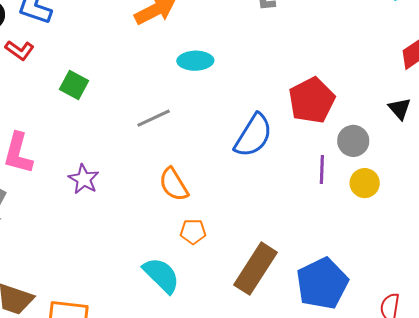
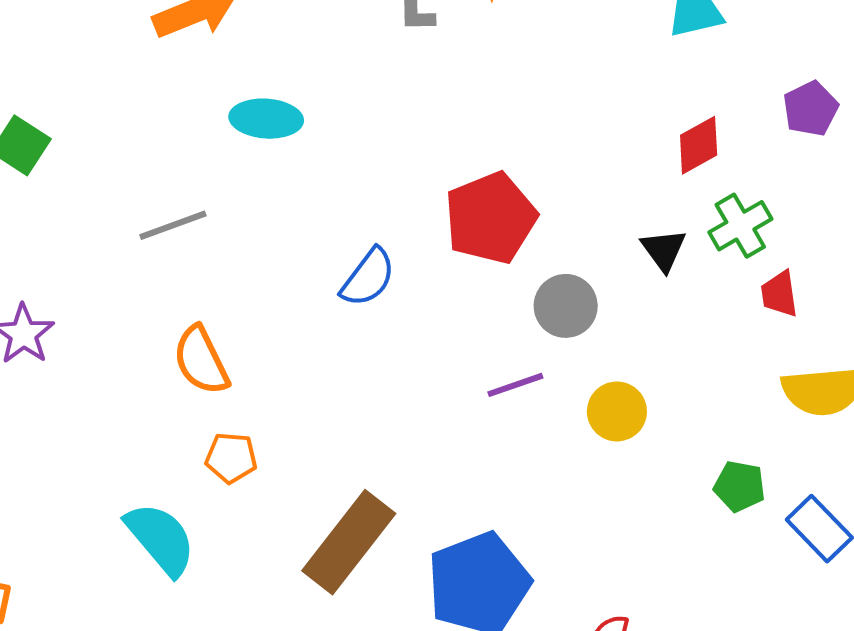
blue semicircle: (253, 135) -> (368, 277), size x0.7
purple line: (322, 169) -> (515, 385), moved, turned 64
yellow circle: (365, 183) -> (617, 411), moved

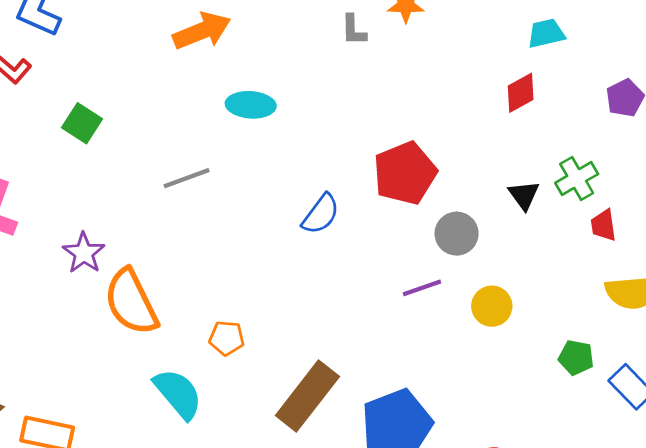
red diamond: (699, 145) -> (521, 93), moved
orange semicircle: (201, 360) -> (131, 302), moved, size x1.4

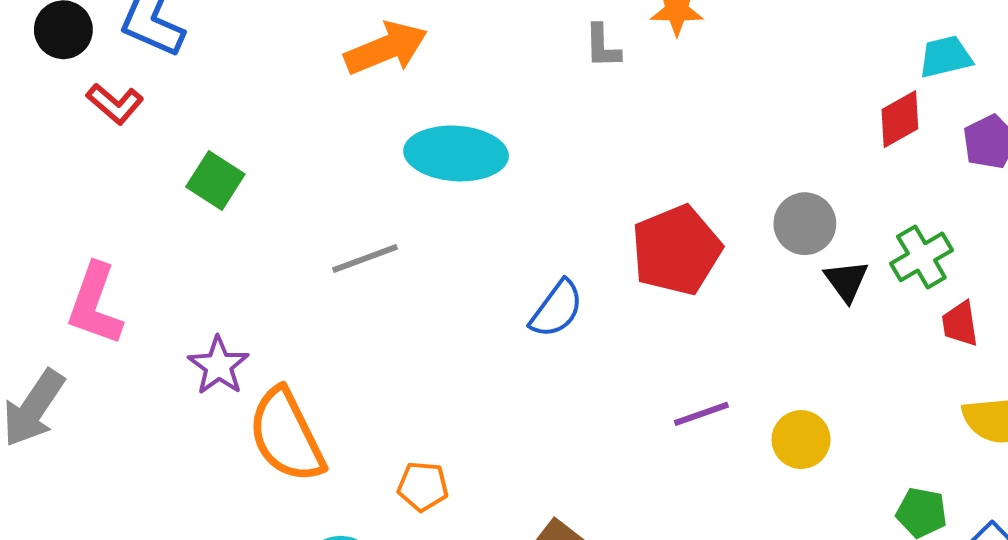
cyan trapezoid: (546, 33) -> (945, 57), moved
red diamond: (521, 93) -> (900, 119), moved
cyan ellipse: (251, 105) -> (456, 153), size x1.4
gray circle: (457, 234) -> (805, 224), moved

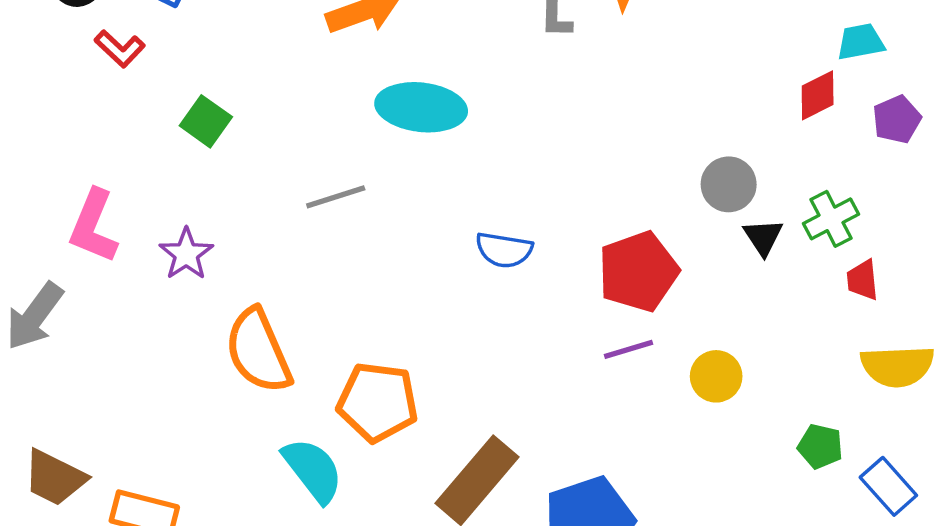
red pentagon: (676, 250) -> (638, 271), moved
blue semicircle: (556, 309) -> (504, 250), turned 60
purple star: (219, 366) -> (186, 254), moved
orange pentagon: (423, 486) -> (378, 402), size x1.8

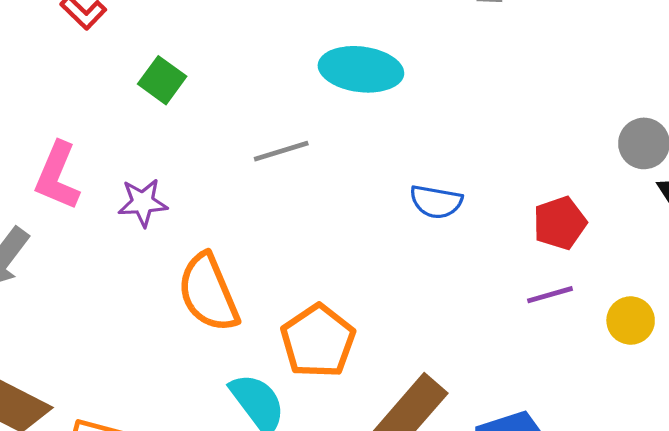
purple star: (186, 254) -> (143, 203), turned 30
red pentagon: (638, 271) -> (560, 223), size x0.7
orange pentagon: (378, 402) -> (318, 341), turned 30

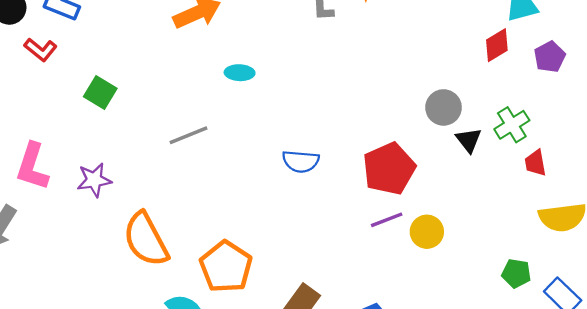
cyan ellipse: (361, 69) -> (240, 73), size x0.5
red pentagon: (560, 223) -> (389, 169), size x1.4
yellow circle: (631, 321) -> (427, 232), moved

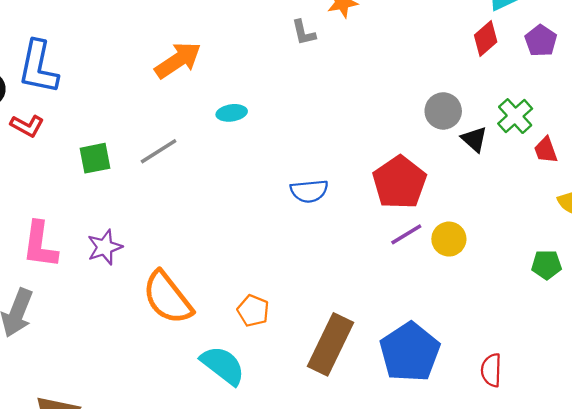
green square: (100, 93) -> (95, 158), turned -32
gray line: (188, 135) -> (159, 151), moved
orange pentagon: (226, 267) -> (253, 311), size x0.6

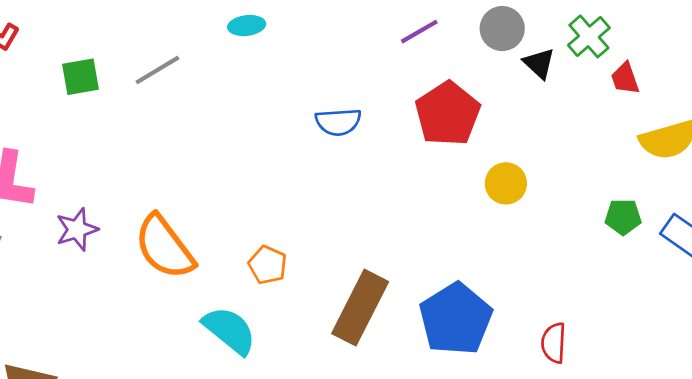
purple line: (406, 234) -> (419, 32), moved
purple star: (105, 247) -> (77, 229), moved

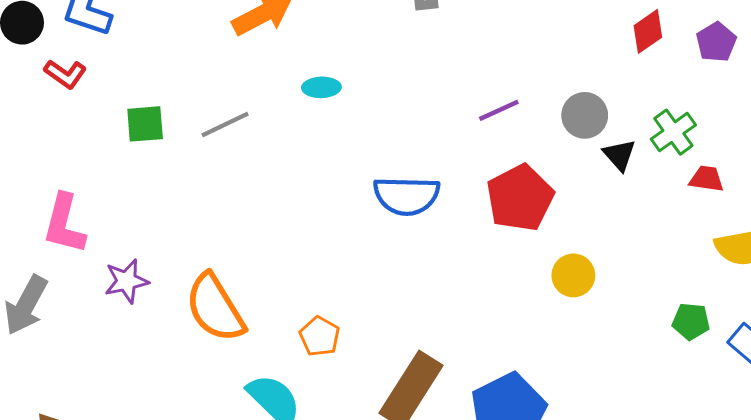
red trapezoid: (625, 78) -> (707, 179), turned 112
blue semicircle: (338, 122) -> (407, 196), size x1.4

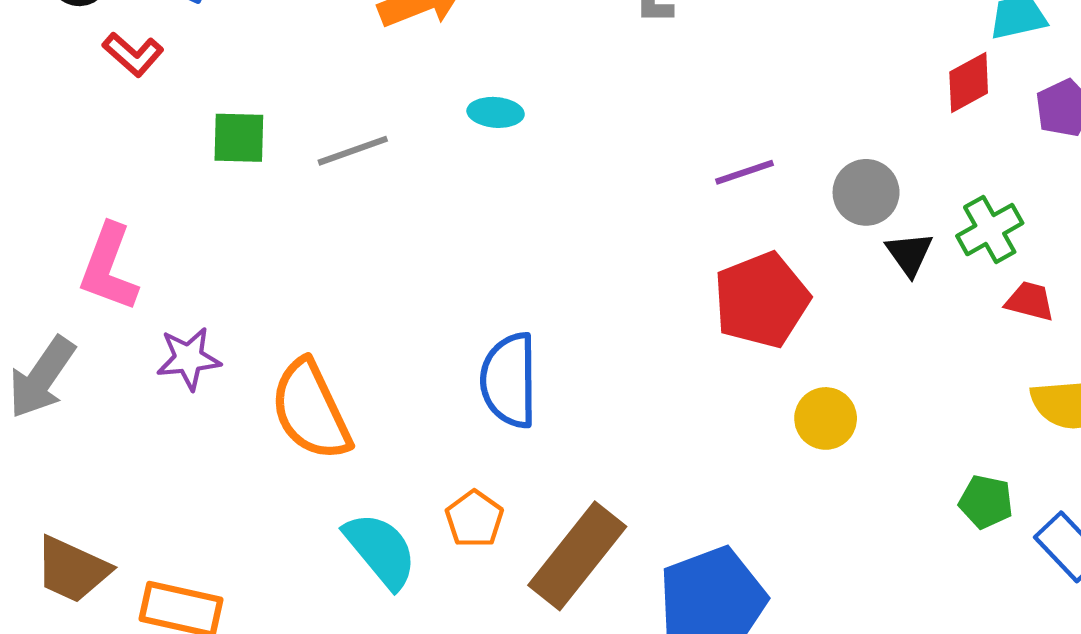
blue semicircle: (407, 196) -> (509, 380), moved, turned 82
orange pentagon: (320, 336) -> (474, 519), moved

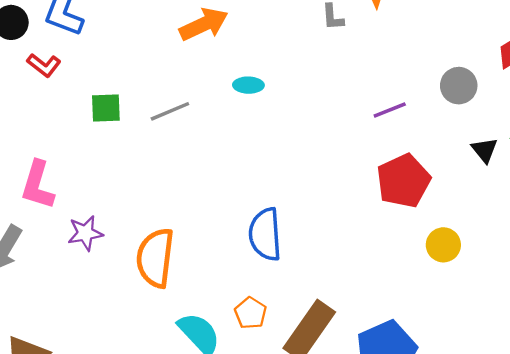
gray circle: (866, 192) -> (459, 86), moved
orange semicircle: (311, 410) -> (155, 258), turned 36

